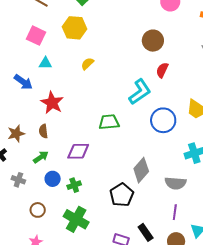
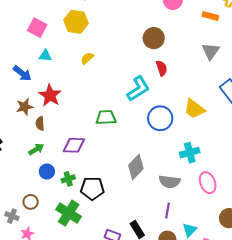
red semicircle: (162, 70) -> (162, 68), turned 133
brown star: (16, 134) -> (25, 107), moved
gray cross: (18, 180) -> (12, 216), moved
black pentagon: (122, 195) -> (92, 188), moved, turned 30

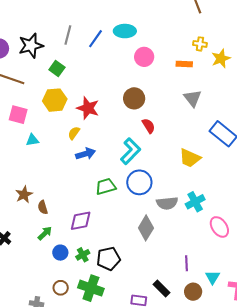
blue arrow: (22, 73) -> (85, 154), moved, turned -42
red star: (50, 95) -> (88, 108), moved
blue circle: (160, 118) -> (139, 182), moved
gray semicircle: (170, 182) -> (167, 203), moved
brown circle: (31, 202) -> (61, 288), moved

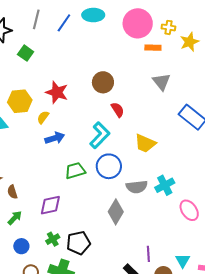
pink circle: (144, 57) -> (138, 23), moved, size x1.5
yellow hexagon: (55, 100) -> (20, 101), moved
yellow trapezoid: (190, 158) -> (145, 143), moved
blue circle: (60, 253) -> (21, 246), moved
purple line: (187, 263) -> (148, 254), moved

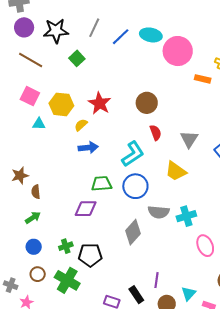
pink circle: (138, 23) -> (178, 51), moved
gray triangle: (161, 82) -> (189, 139), moved
purple diamond: (50, 205) -> (86, 209), moved

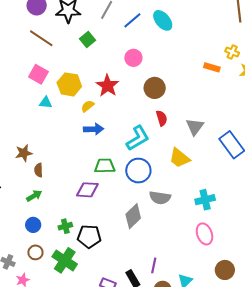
cyan ellipse: (151, 35) -> (163, 20), turned 35
pink circle: (178, 51) -> (133, 58), moved, size x0.6
cyan cross: (186, 216) -> (205, 200), moved

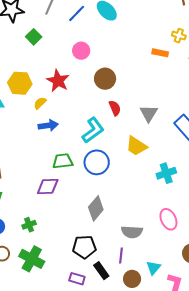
gray semicircle: (160, 198) -> (132, 232), moved
cyan cross: (205, 200) -> (166, 173), moved
black pentagon: (89, 236) -> (84, 247), moved

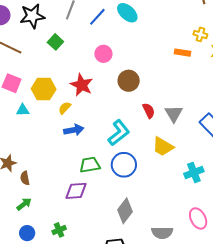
red semicircle: (115, 108) -> (149, 111), moved

